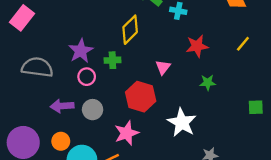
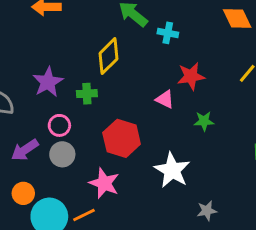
pink triangle: (163, 67) -> (165, 99), moved, turned -42
pink circle: (87, 77) -> (59, 125), moved
purple arrow: (62, 106) -> (25, 150), turned -30
pink star: (127, 133) -> (104, 183), turned -30

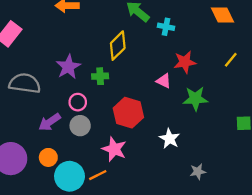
green star: (204, 121) -> (195, 99), size x1.5
white star: (172, 170) -> (170, 139), size x0.7

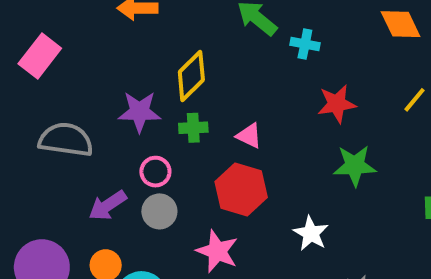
yellow diamond: (118, 46) -> (191, 76), moved
purple star: (68, 67) -> (139, 112), turned 30
pink triangle: (164, 81) -> (249, 136), moved

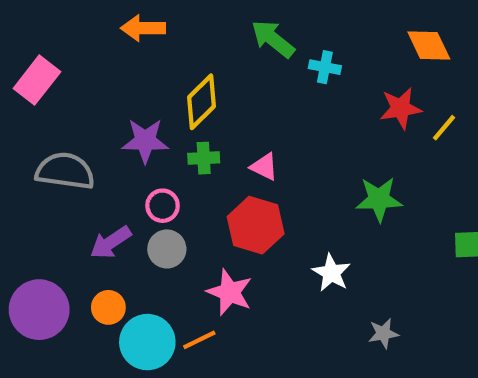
red star: (337, 104) -> (401, 108), moved

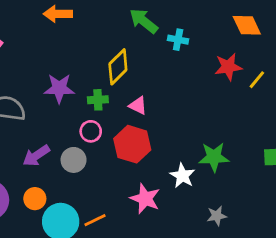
yellow diamond: (201, 102) -> (118, 67), moved
green star: (379, 199) -> (214, 157), moved
pink circle: (163, 206) -> (91, 131), moved
pink star: (230, 292) -> (145, 199), moved

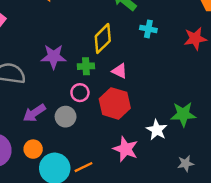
cyan cross: (178, 40) -> (148, 29), moved

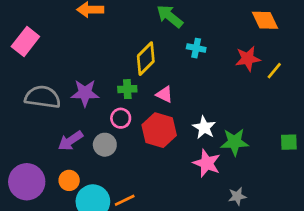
purple star: (54, 57) -> (85, 93), moved
white star: (157, 130) -> (204, 127), moved
pink star: (126, 149) -> (207, 163), moved

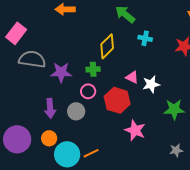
pink triangle: (164, 94) -> (132, 77), moved
gray semicircle: (43, 97) -> (32, 59), moved
white star: (204, 127) -> (151, 84), moved, turned 30
purple arrow: (70, 141) -> (50, 108), turned -60
pink star: (207, 163) -> (135, 130), moved

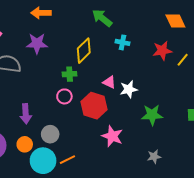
purple star: (61, 72) -> (37, 43), moved
gray circle: (76, 111) -> (50, 134), moved

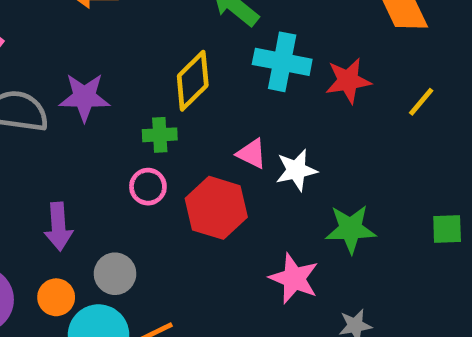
cyan cross: (122, 42) -> (282, 62), size x1.6
purple star: (37, 43) -> (84, 97), moved
red star: (162, 51) -> (348, 81), moved
pink star: (112, 136) -> (294, 278), moved

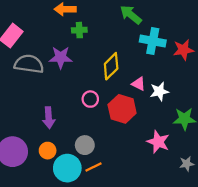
yellow diamond: (193, 81) -> (111, 66), moved
green cross: (160, 135) -> (79, 30), moved
gray circle: (115, 274) -> (85, 145), moved

